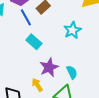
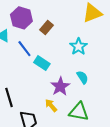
blue line: (26, 17) -> (24, 49), moved
cyan semicircle: (72, 72) -> (82, 77), moved

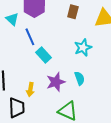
brown rectangle: (47, 27) -> (73, 12), moved, turned -40
yellow arrow: (51, 105) -> (30, 89), moved, turned -144

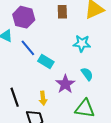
cyan star: (83, 48) -> (82, 43), turned -30

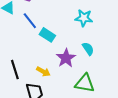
yellow arrow: (43, 98) -> (43, 72), turned -56

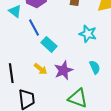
cyan semicircle: (88, 49) -> (95, 67), moved
yellow arrow: (43, 72) -> (41, 69), moved

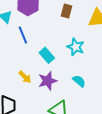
cyan rectangle: (49, 44) -> (47, 55), moved
cyan semicircle: (95, 67) -> (79, 81), turned -32

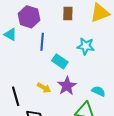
blue line: (23, 35) -> (42, 42), moved, turned 42
cyan semicircle: (79, 81) -> (98, 91), moved

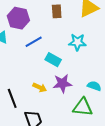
blue line: (42, 42) -> (34, 42), turned 60
purple star: (67, 86) -> (62, 83), turned 30

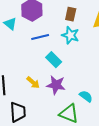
cyan star: (77, 42) -> (70, 35), moved

